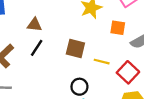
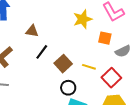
black line: (37, 48) -> (42, 52), moved
brown square: (75, 48) -> (63, 64), moved, turned 30

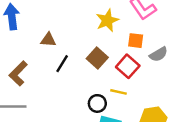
brown square: (63, 64) -> (97, 58), moved
yellow line: (89, 67) -> (119, 92), moved
red square: (111, 78) -> (128, 66), moved

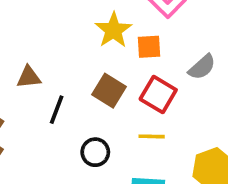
orange square: (136, 41) -> (149, 47), moved
black circle: (97, 103) -> (95, 152), moved

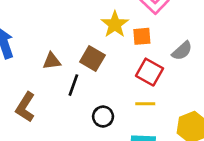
brown square: (109, 91) -> (92, 58), moved

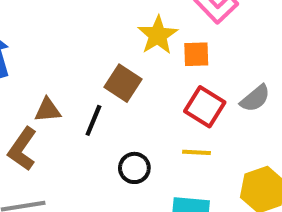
gray semicircle: (182, 51) -> (255, 98), moved
brown triangle: (52, 61) -> (48, 110), moved

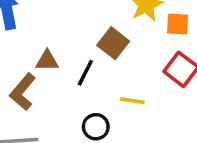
yellow line: (196, 152) -> (132, 101), moved
black circle: (134, 168) -> (96, 127), moved

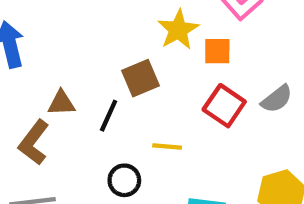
brown square: (113, 43) -> (140, 78), turned 32

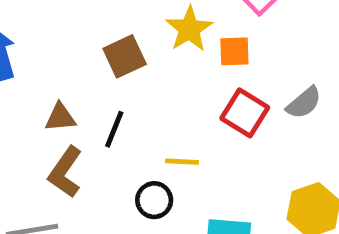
brown square: (140, 78) -> (125, 56), moved
brown L-shape: (34, 142) -> (65, 172), moved
black circle: (124, 180) -> (154, 200), moved

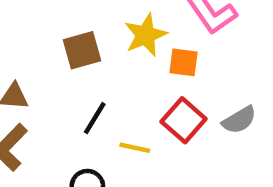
black line: (114, 129) -> (95, 118), moved
yellow line: (182, 162) -> (135, 148), moved

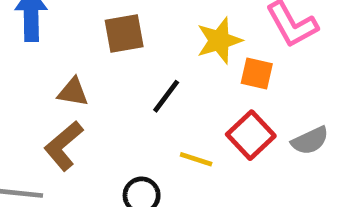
brown square: (82, 50) -> (124, 34), moved
black line: (95, 118) -> (166, 96), moved

